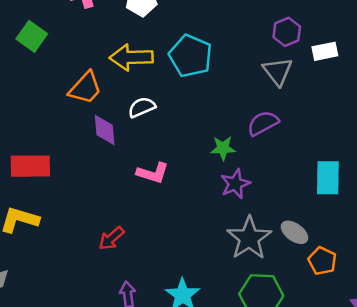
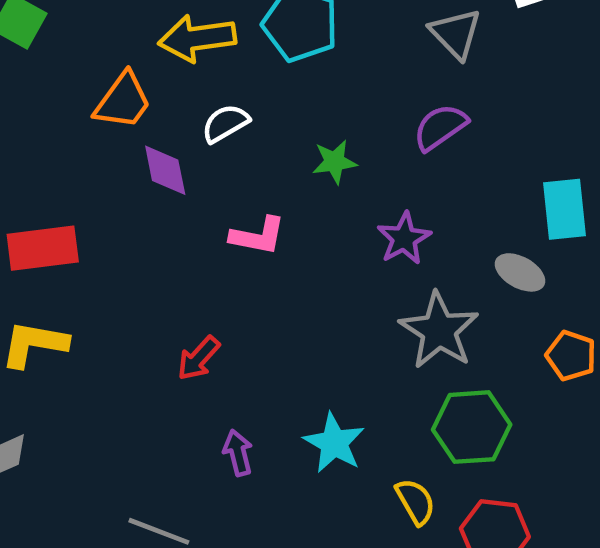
green star: (223, 148) -> (334, 162), moved
gray ellipse: (294, 232) -> (520, 272), moved

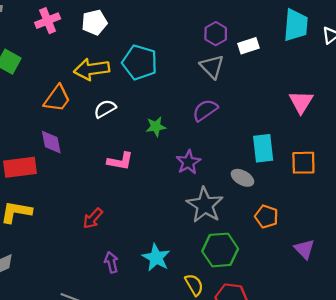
purple diamond: (165, 170) -> (51, 142), moved

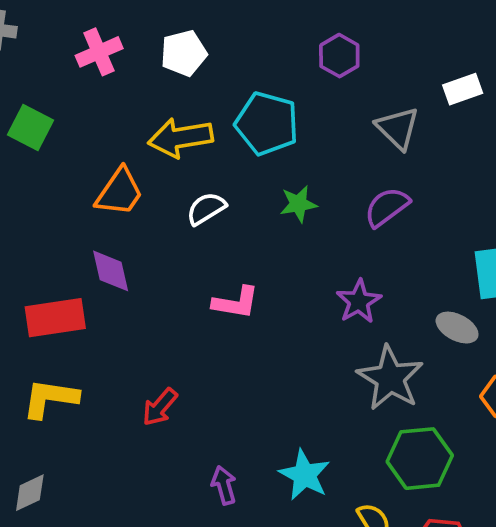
purple hexagon: (216, 34) -> (339, 56), moved
green star: (156, 127) -> (298, 204), moved
red arrow: (93, 218) -> (160, 407), moved

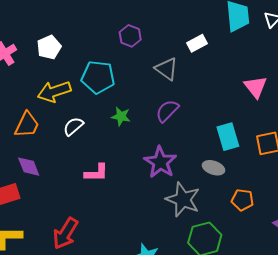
green star: (298, 204) -> (121, 116), turned 30
purple star: (359, 301) -> (160, 162), size x1.4
red arrow: (160, 407) -> (65, 233), size x1.5

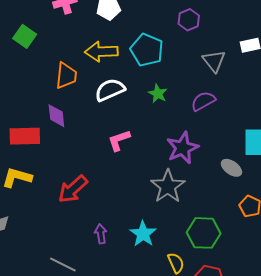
orange trapezoid: (27, 125) -> (66, 76), turned -36
white semicircle: (73, 126) -> (110, 90), size x1.4
pink L-shape: (96, 173) -> (119, 140), turned 145
gray star: (183, 199) -> (168, 186), moved

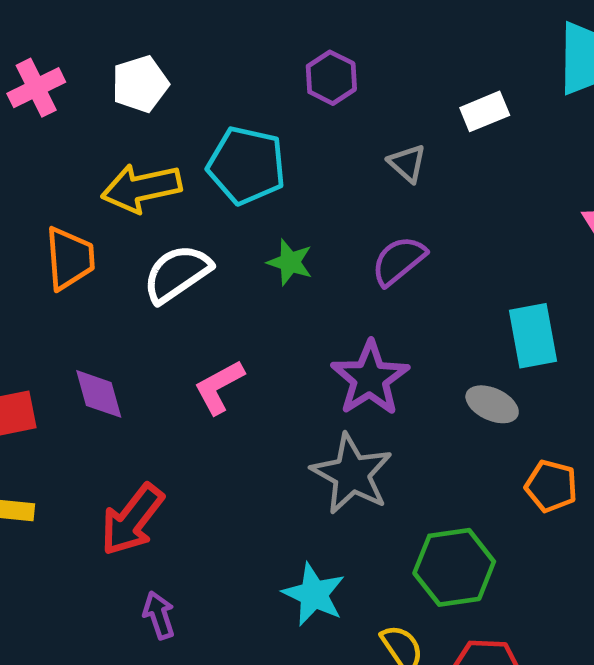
gray triangle: (214, 61) -> (407, 163), size x0.7
purple diamond: (56, 116) -> (99, 394), moved
purple arrow: (101, 234) -> (159, 615), moved

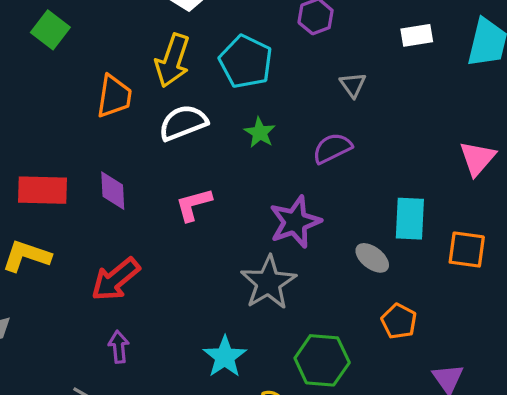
white rectangle: (485, 111) -> (417, 35), moved
yellow arrow: (141, 188) -> (172, 61), turned -72

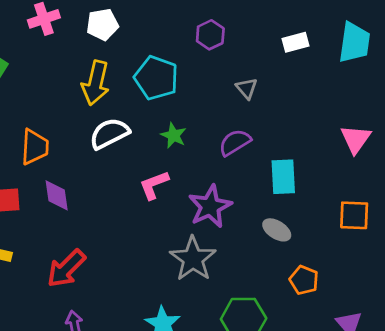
orange trapezoid: (114, 96) -> (35, 147), moved
pink L-shape: (194, 205) -> (154, 185), moved
cyan rectangle: (410, 219) -> (283, 177), moved

